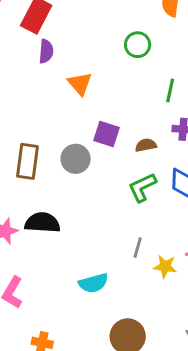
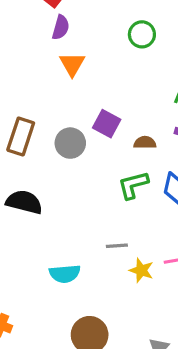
green circle: (138, 45) -> (142, 34), moved
orange triangle: (80, 84) -> (72, 64), moved
gray line: (138, 248) -> (117, 246), turned 60

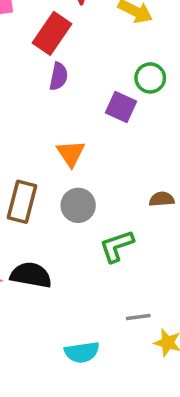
orange triangle: (72, 64) -> (71, 153), moved
purple square: (107, 124) -> (121, 107), moved
green L-shape: (133, 185) -> (117, 246), moved

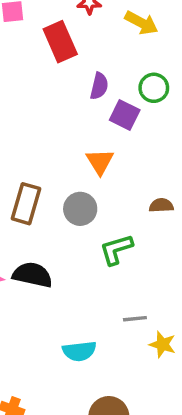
red rectangle: (52, 33) -> (60, 42), turned -60
purple semicircle: (59, 76) -> (99, 86), moved
orange triangle: (71, 153) -> (100, 162), moved

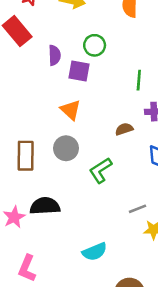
gray line: (135, 319) -> (137, 209), moved

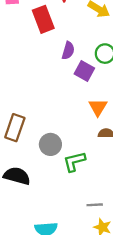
orange triangle: (71, 110) -> (98, 107), moved
gray circle: (66, 148) -> (50, 144), moved

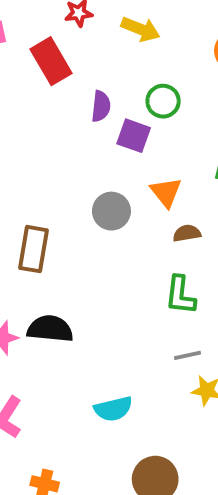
gray circle: (50, 144) -> (111, 211), moved
green L-shape: (74, 161) -> (180, 295), moved, turned -60

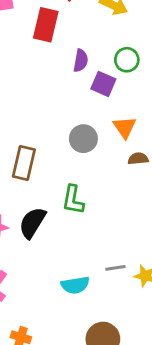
red rectangle: (51, 61) -> (46, 25), turned 40
green L-shape: (180, 295) -> (73, 200), moved
black semicircle: (50, 329) -> (32, 223), turned -68
gray line: (187, 355) -> (115, 268), moved

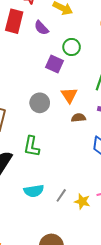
purple semicircle: (81, 61) -> (41, 28), moved, turned 126
gray line: (115, 268) -> (61, 195), turned -48
cyan semicircle: (75, 285) -> (34, 191), moved

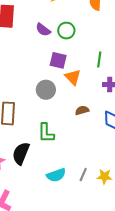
purple semicircle: (41, 28) -> (43, 30), moved
purple square: (55, 64) -> (58, 60), moved
brown semicircle: (79, 118) -> (82, 110), moved

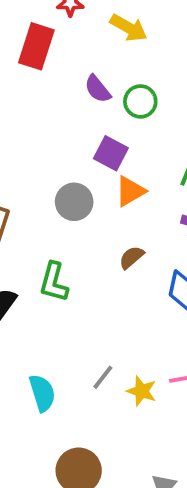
orange triangle: (73, 77) -> (130, 191), turned 30
brown semicircle: (82, 110) -> (131, 257), turned -40
cyan semicircle: (56, 175) -> (42, 393), moved, turned -102

